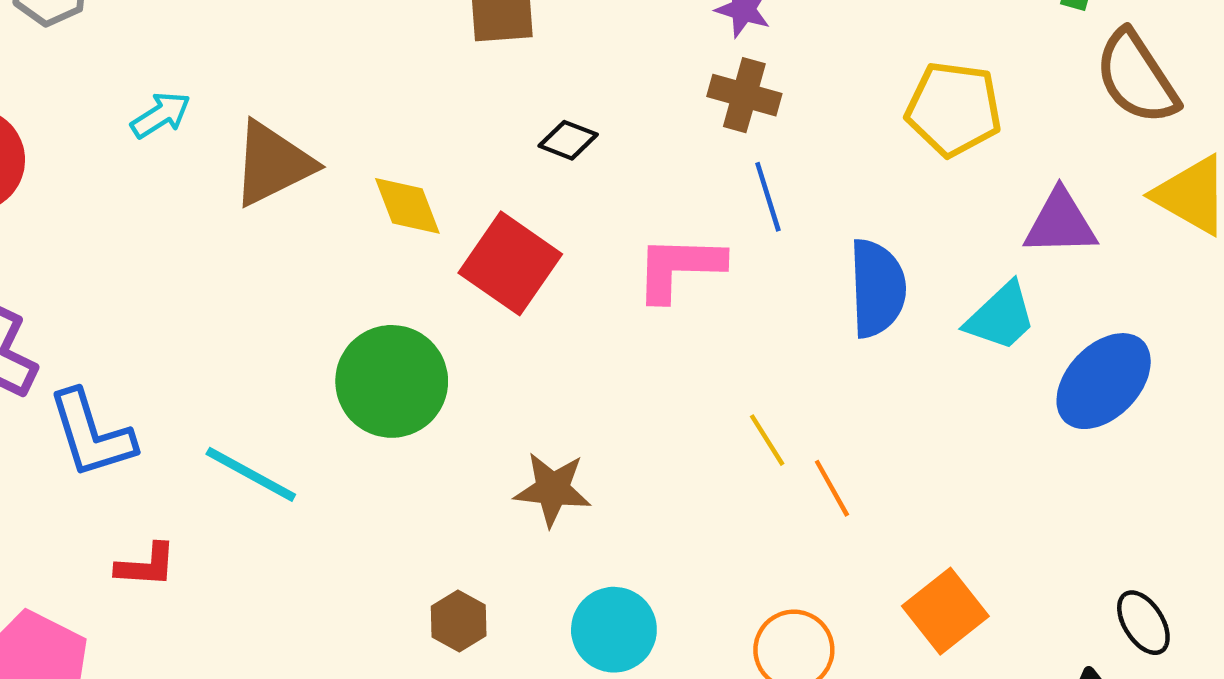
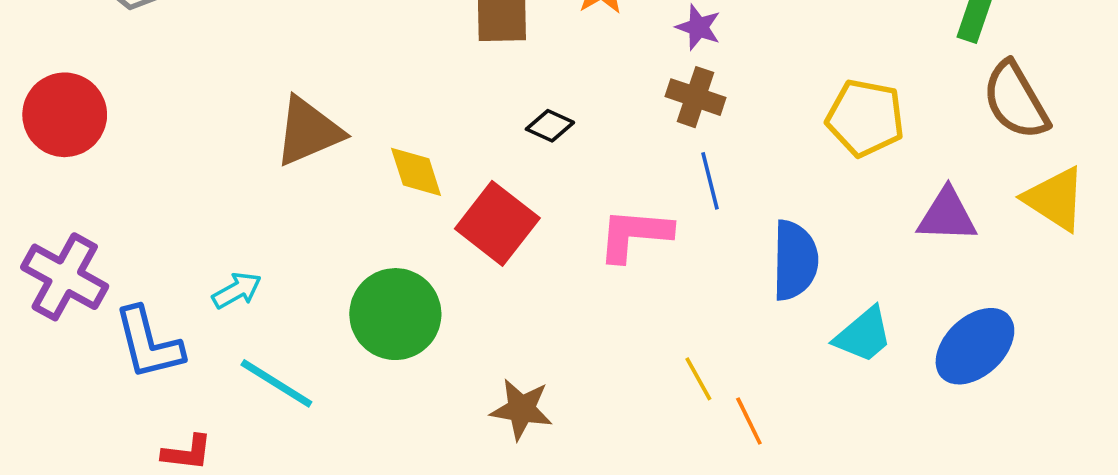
cyan arrow: (161, 115) -> (237, 290), moved
cyan trapezoid: (1001, 317) -> (863, 335), moved

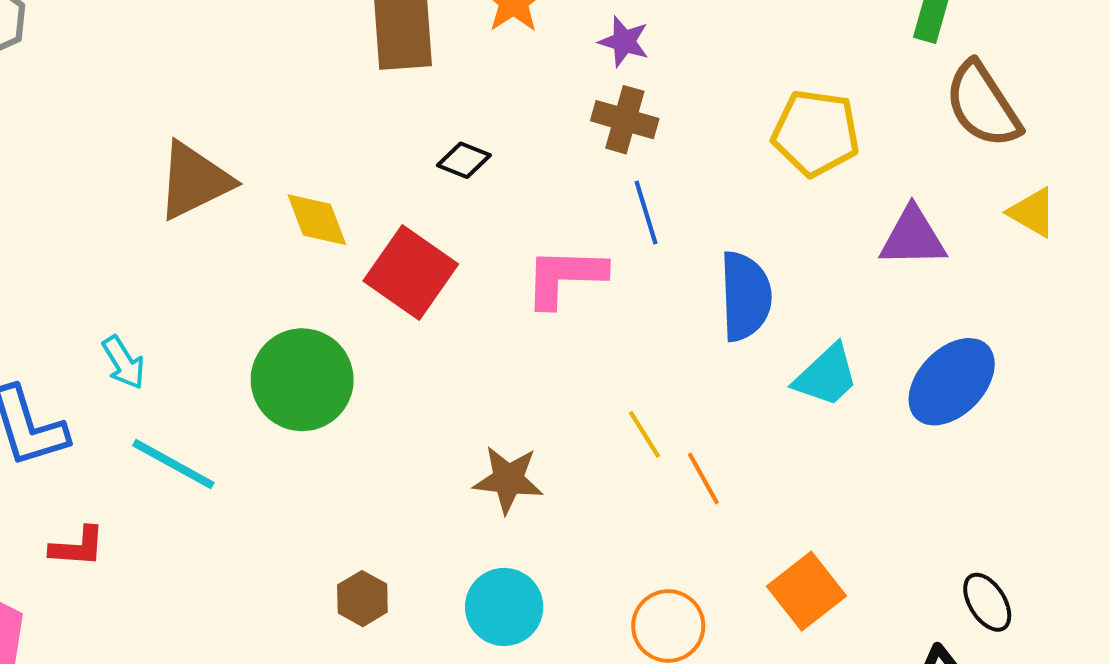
yellow triangle: (1055, 199) -> (1032, 212), size x0.7
cyan arrow: (237, 290) -> (124, 363), turned 90
brown star: (521, 409) -> (508, 480), moved

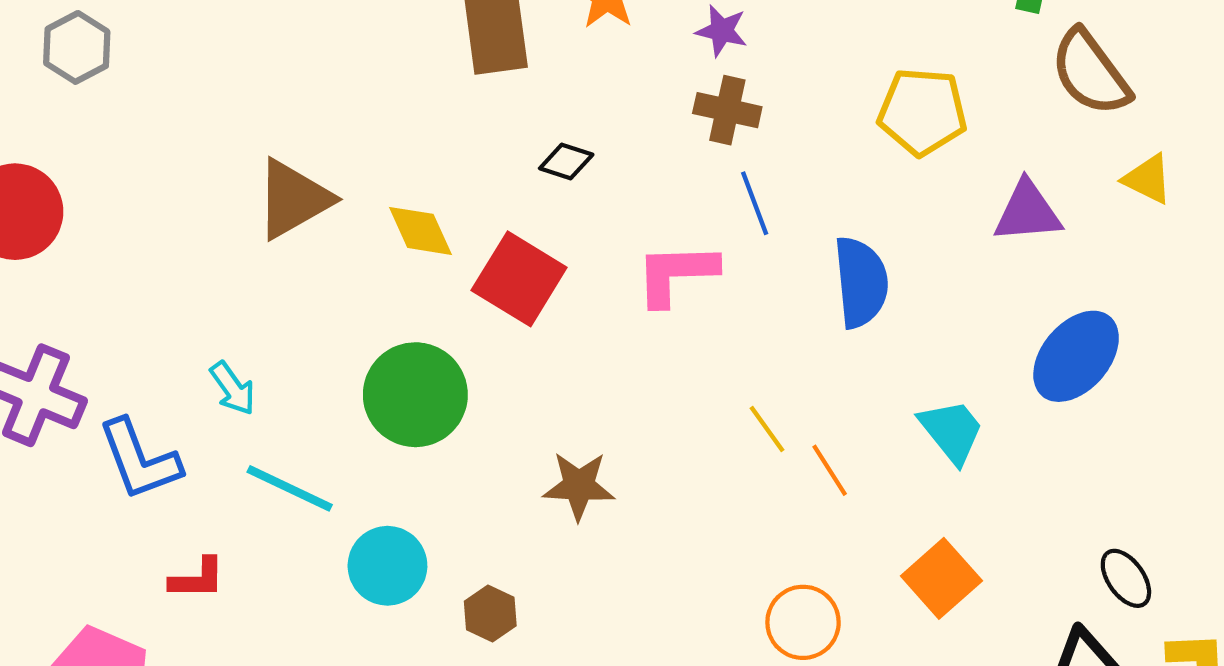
cyan trapezoid: (826, 376) -> (952, 431), moved, turned -82
brown star: (508, 480) -> (579, 486), moved
cyan circle: (504, 607) -> (387, 566), moved

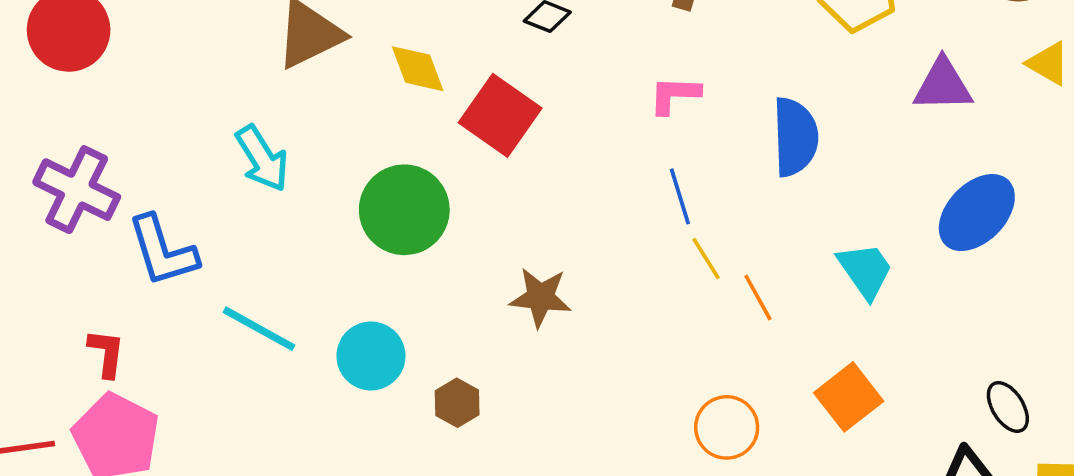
blue line: (755, 203) -> (680, 196), moved
pink L-shape: (676, 274) -> (674, 95), moved, size x0.7
cyan arrow: (233, 388) -> (262, 158), moved, size x1.4
cyan line: (290, 488) -> (259, 329), moved
red L-shape: (197, 579) -> (106, 353), moved, turned -87

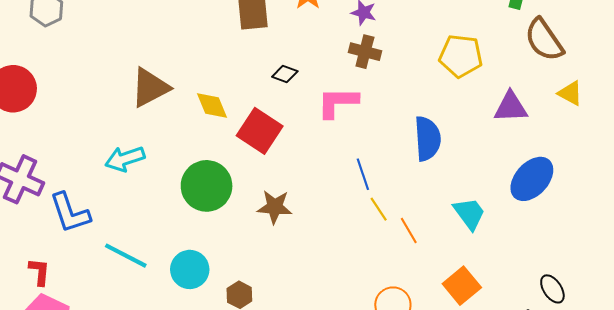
pink L-shape: (674, 95) -> (338, 102), moved, size x1.4
cyan arrow: (262, 158) -> (125, 159), turned 105
brown star: (540, 297) -> (275, 207), moved

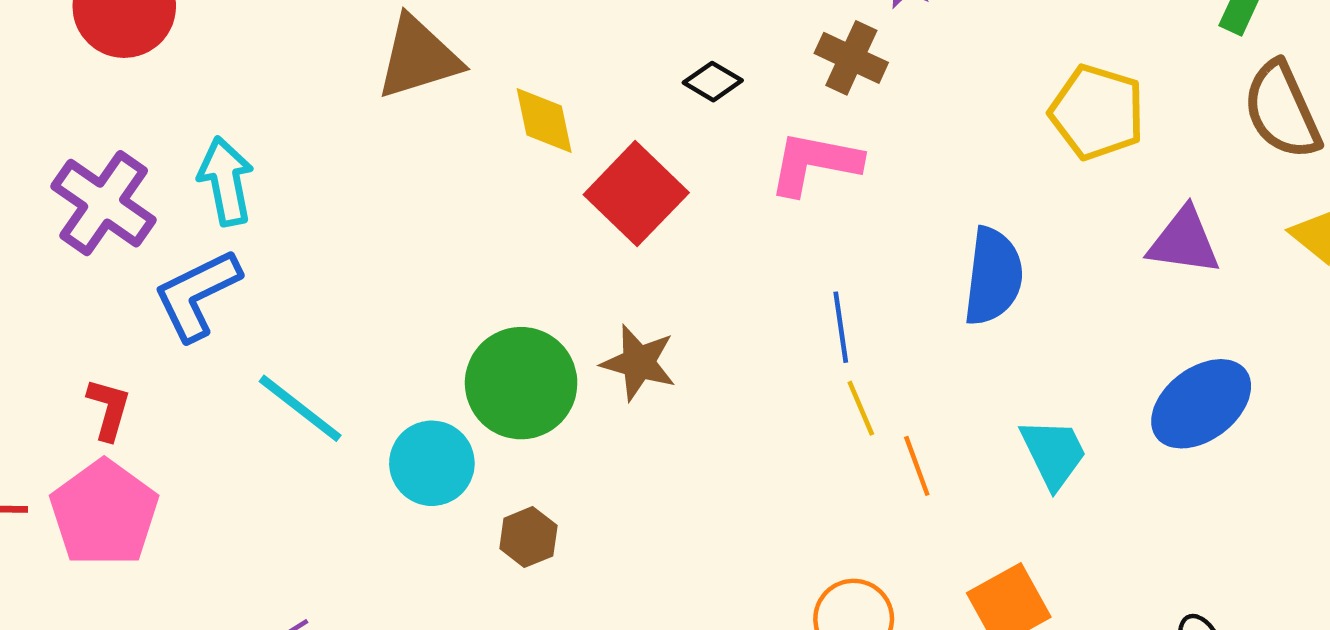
brown cross: (365, 52) -> (851, 58), moved
cyan arrow: (125, 159) -> (226, 181), moved, turned 87
green circle: (207, 186) -> (521, 383), moved
blue L-shape: (70, 213) -> (197, 295), turned 72

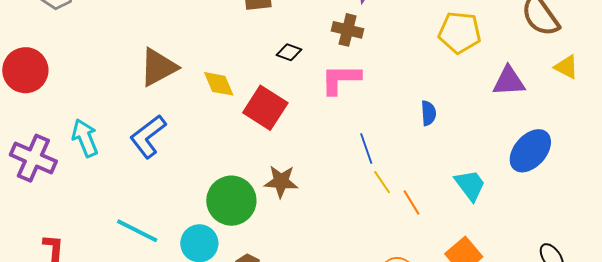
blue semicircle: (993, 276) -> (428, 113), size x0.6
blue L-shape: (197, 295) -> (148, 136), moved

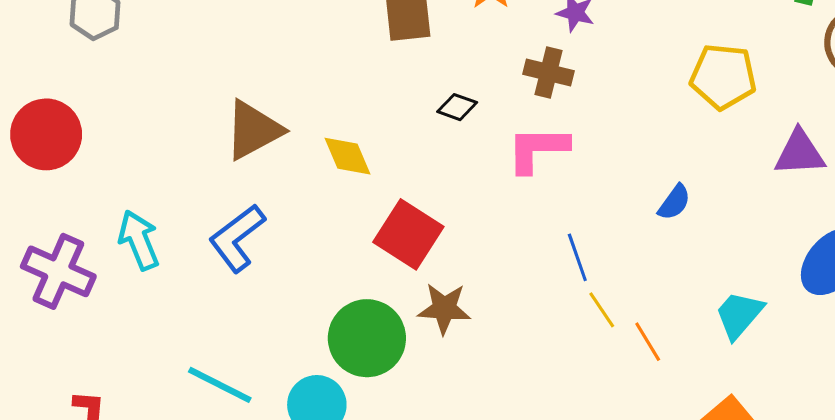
red square: (265, 108) -> (408, 234), moved
blue semicircle: (428, 113) -> (674, 202), turned 40
cyan trapezoid: (470, 185) -> (739, 315), turned -102

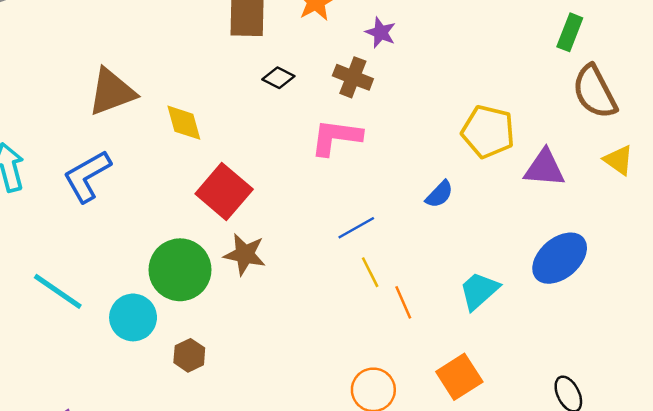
yellow pentagon: (723, 77) -> (488, 132), moved
black diamond: (457, 107) -> (278, 78), moved
blue line: (577, 257) -> (356, 228), turned 72

